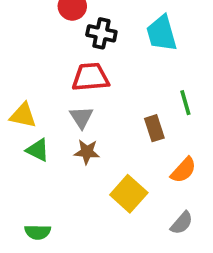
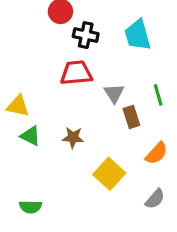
gray triangle: (81, 117) -> (114, 93), moved

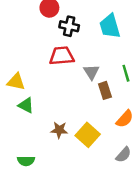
brown star: (73, 137) -> (59, 130), moved

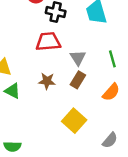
brown rectangle: (105, 90) -> (78, 80), moved, turned 49
orange semicircle: (125, 119) -> (111, 92), moved
brown star: (59, 130) -> (47, 81), moved

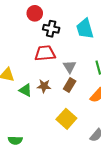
green triangle: (12, 91) -> (26, 90), moved

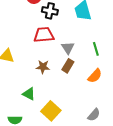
green triangle: (26, 90) -> (29, 94), moved
yellow square: (66, 119) -> (51, 111), moved

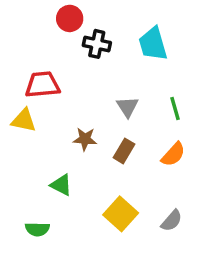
red trapezoid: (44, 35) -> (42, 85), moved
brown rectangle: (68, 66) -> (124, 151), moved
yellow square: (51, 111) -> (121, 214), moved

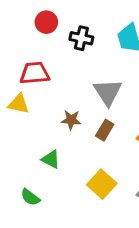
red circle: (70, 18) -> (46, 22), moved
gray triangle: (127, 107) -> (108, 92), size x1.5
green semicircle: (37, 229) -> (30, 197), turned 36

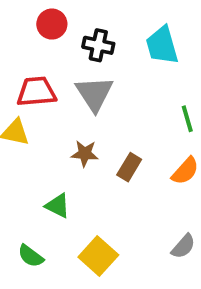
gray triangle: (108, 92) -> (94, 94), moved
yellow square: (102, 184) -> (98, 256), moved

